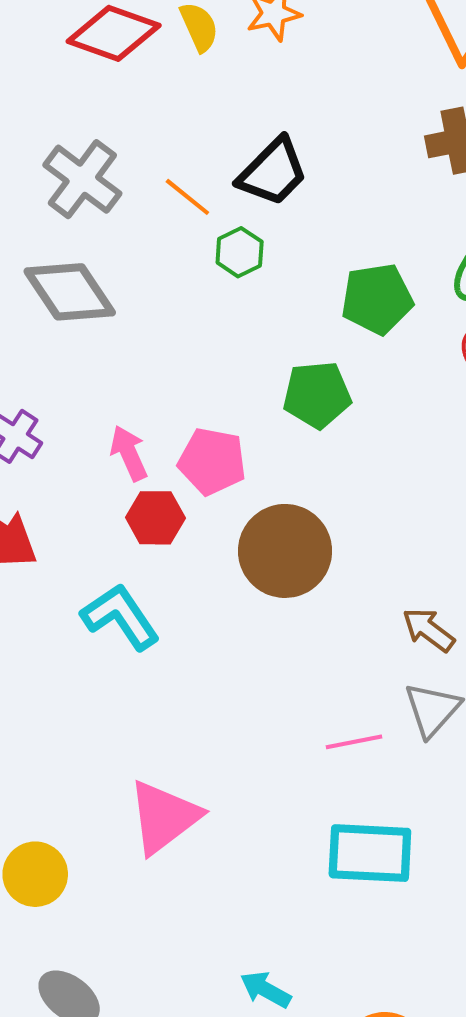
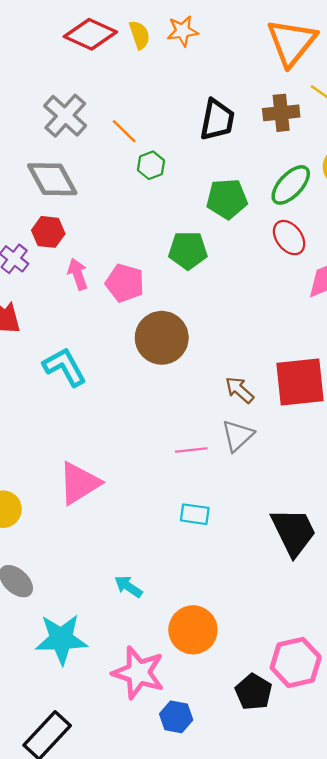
black trapezoid: (273, 172) -> (217, 120), moved, turned -39
red hexagon: (155, 518) -> (48, 232), moved
cyan rectangle: (370, 853) -> (195, 514), size x0.6

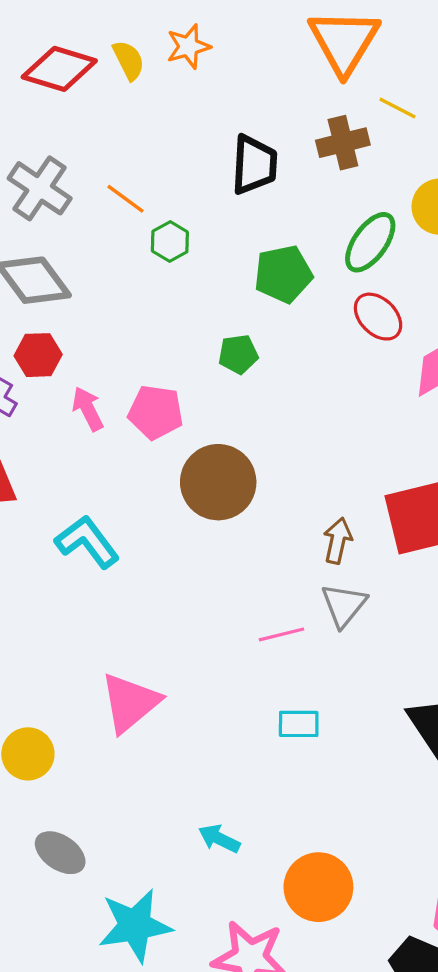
green pentagon: (188, 250) -> (238, 354), size x0.7
brown arrow: (239, 390) -> (338, 541), turned 68

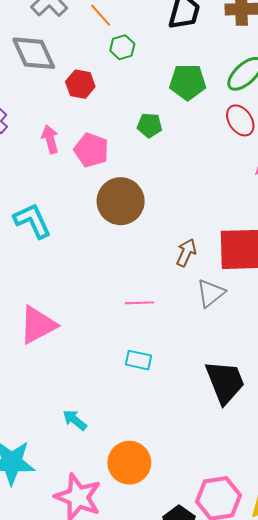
red hexagon: (38, 355) -> (80, 84), moved
gray triangle: (344, 605) -> (211, 293), moved

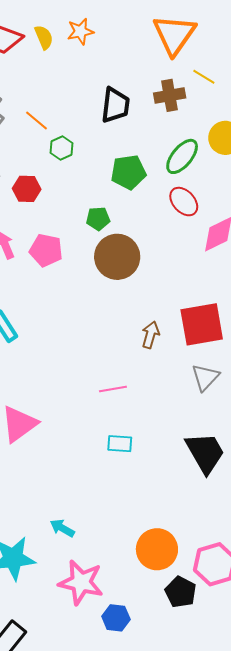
brown circle: (121, 201) -> (117, 257), moved
gray triangle: (211, 293) -> (205, 377), moved
cyan arrow: (75, 420) -> (62, 528), moved
orange circle: (129, 463) -> (157, 549), moved

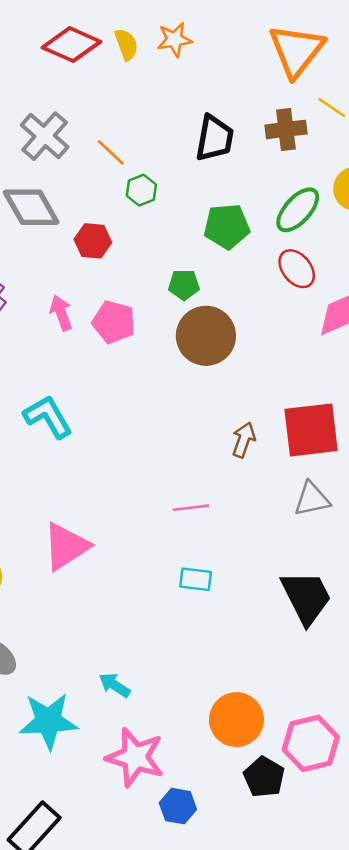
gray triangle: (205, 377) -> (312, 499), turned 32

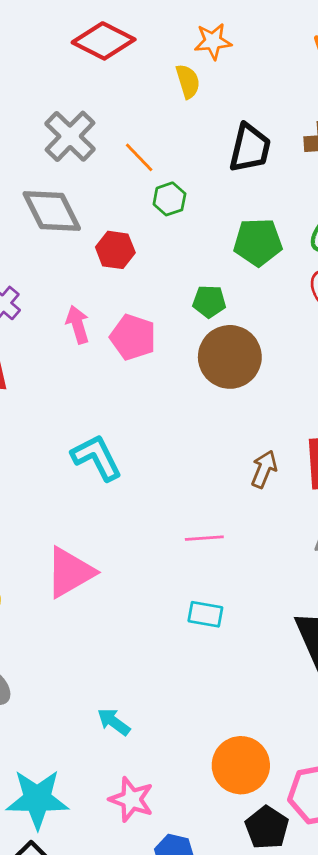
yellow semicircle: (126, 45) -> (188, 81), moved
cyan L-shape: (48, 417) -> (97, 457), moved
cyan star: (48, 721) -> (37, 799), moved
pink star: (135, 757) -> (131, 799), size x0.7

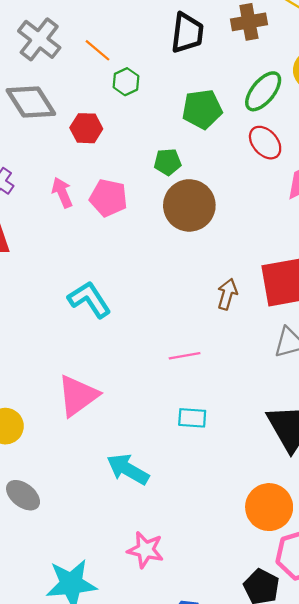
cyan arrow: (114, 722) -> (128, 469), moved, size x1.5
orange circle: (241, 765) -> (269, 507), moved
pink star: (131, 799) -> (145, 550), moved

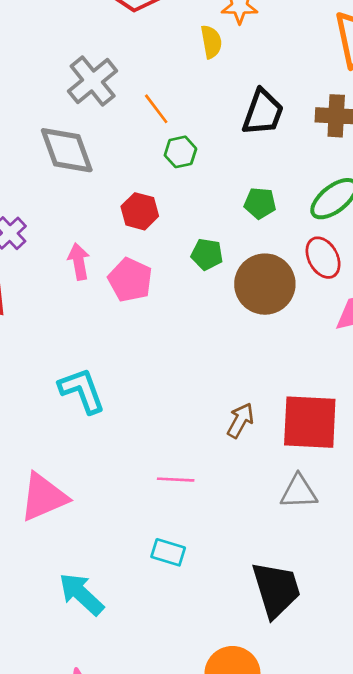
green pentagon: (202, 109) -> (260, 203), size x0.7
red hexagon: (86, 128) -> (140, 211), moved
brown circle: (189, 205) -> (265, 284), moved

